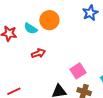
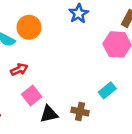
pink square: (78, 71) -> (32, 95), moved

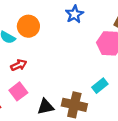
pink square: (32, 95) -> (18, 91), moved
brown cross: (80, 112) -> (74, 105), size x1.5

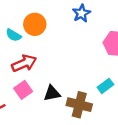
red arrow: (19, 65) -> (24, 63), size x1.5
black triangle: (46, 107) -> (52, 93), moved

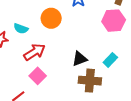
orange circle: (35, 24) -> (51, 18), moved
black triangle: (52, 93) -> (80, 59), moved

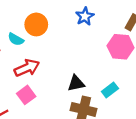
orange circle: (51, 18) -> (36, 24), moved

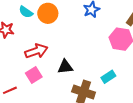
cyan semicircle: (16, 39) -> (26, 12), moved
black triangle: (76, 83) -> (65, 67), moved

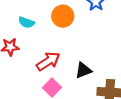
orange circle: (48, 13) -> (63, 16), moved

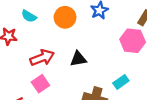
black triangle: (83, 70) -> (78, 59), moved

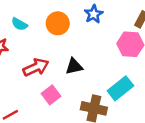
cyan rectangle: (121, 82) -> (120, 88), size x1.5
pink square: (40, 84) -> (51, 95), moved

